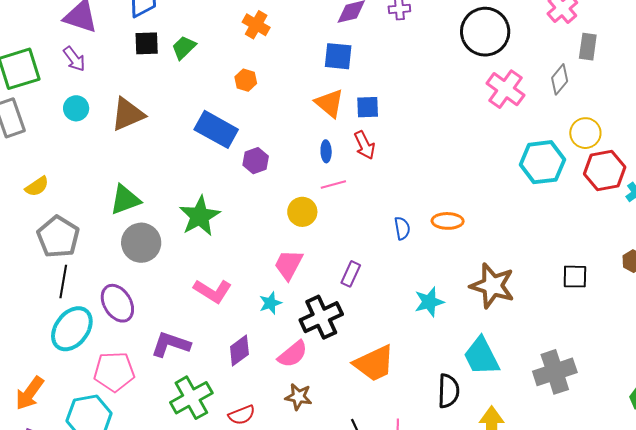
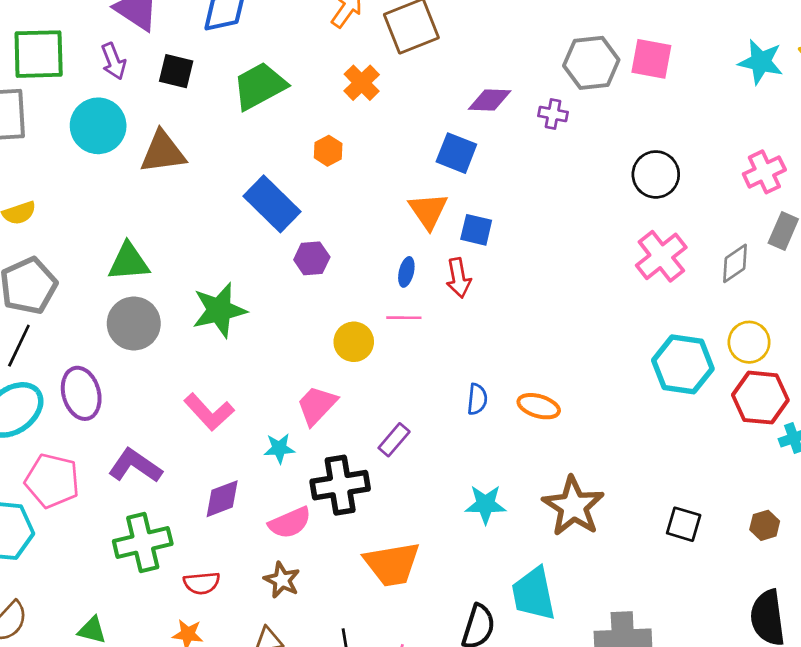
black circle: (485, 32) -> (656, 174), size x0.7
black square: (147, 43) -> (176, 71), moved
green trapezoid: (184, 47) -> (260, 86), size x1.6
cyan circle: (76, 108) -> (98, 126), size x1.6

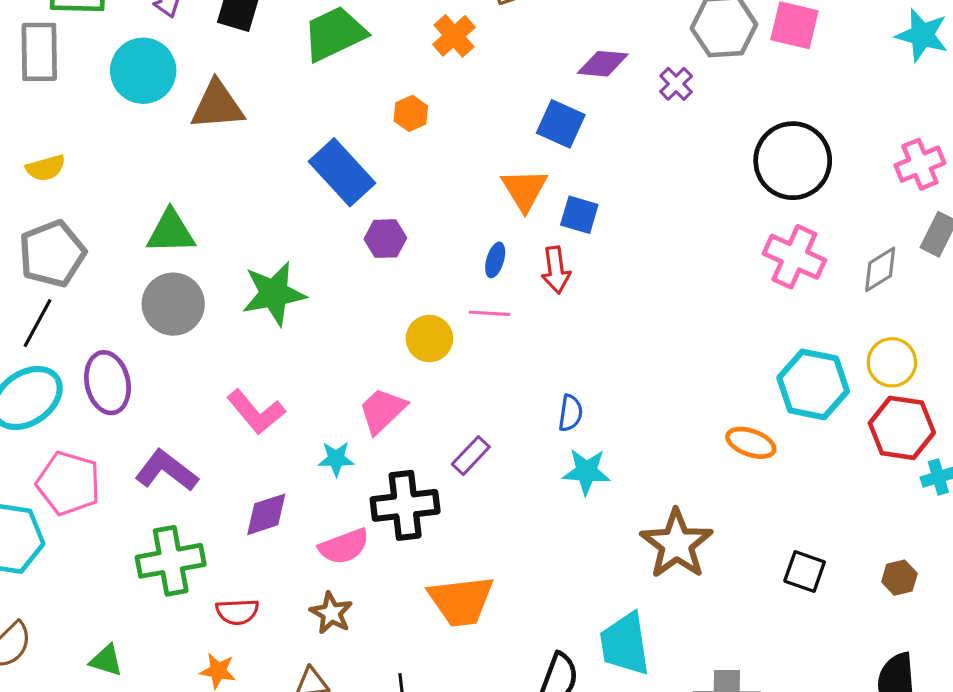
purple cross: (553, 114) -> (676, 84), turned 32
black circle: (656, 174) -> (793, 161), size x1.4
pink cross: (661, 256) -> (794, 257), turned -30
orange ellipse: (539, 406) -> (751, 443), moved
cyan star: (485, 504) -> (586, 472), moved

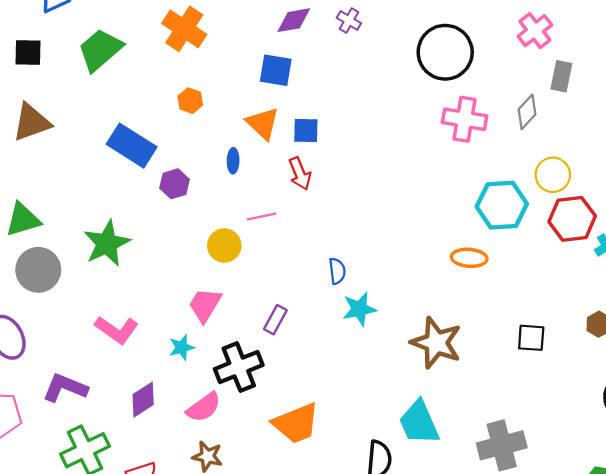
orange cross: (454, 36) -> (184, 29), size x1.4
orange hexagon: (411, 113) -> (190, 101), moved
blue ellipse: (495, 260) -> (233, 161), moved

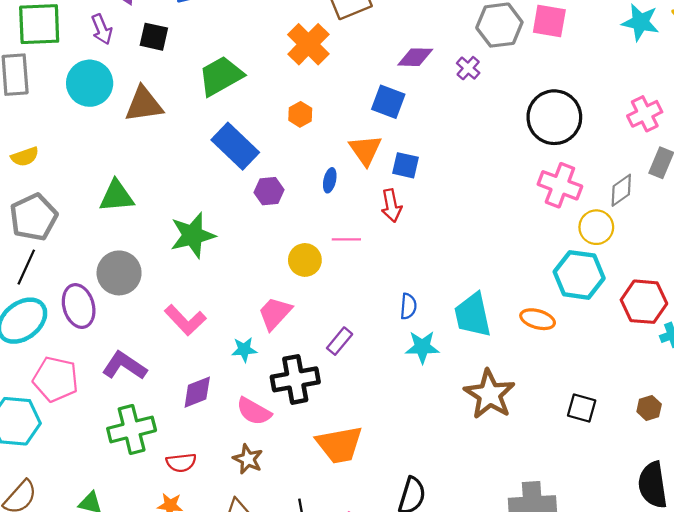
green trapezoid: (100, 50) -> (221, 76), moved
yellow circle: (553, 175) -> (596, 227), moved
gray circle: (38, 270) -> (119, 273), moved
pink semicircle: (204, 407) -> (254, 411), turned 54
cyan trapezoid: (419, 423) -> (473, 315), moved

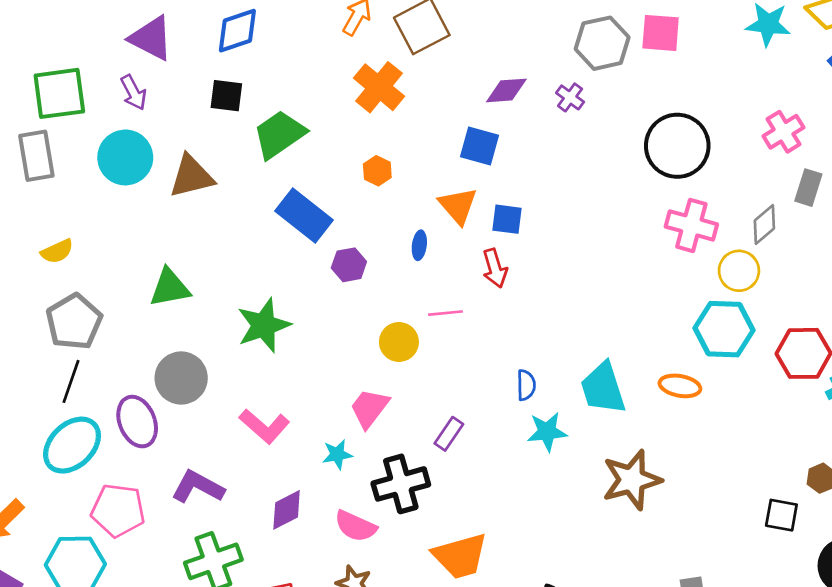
black square: (154, 37) -> (226, 96), moved
brown star: (490, 394) -> (632, 480), turned 30
black square: (582, 408) -> (781, 515), moved

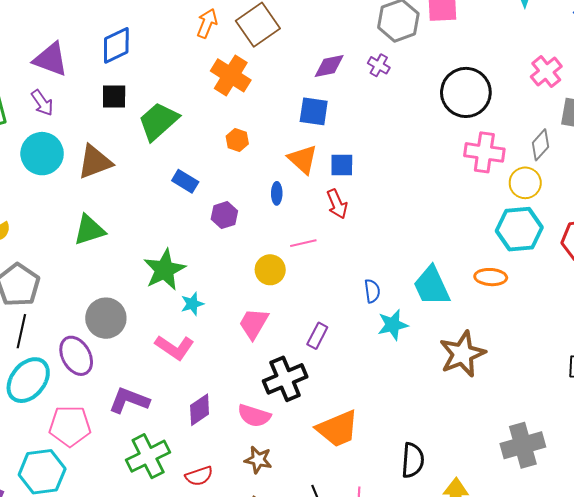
blue rectangle: (304, 215) -> (185, 181), size x0.6
green triangle: (170, 288) -> (89, 230), moved
cyan star: (337, 454) -> (192, 304), moved

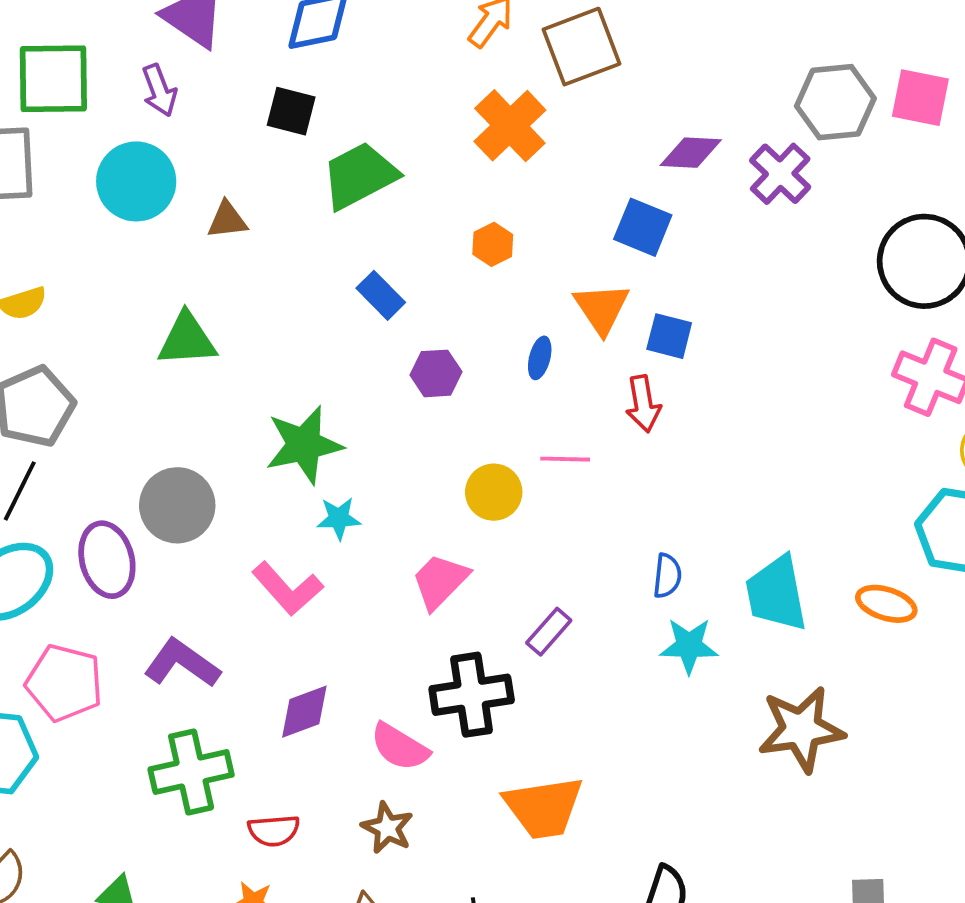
purple cross: (379, 65) -> (780, 174), size x1.5
brown triangle: (95, 162) -> (227, 220), size x0.6

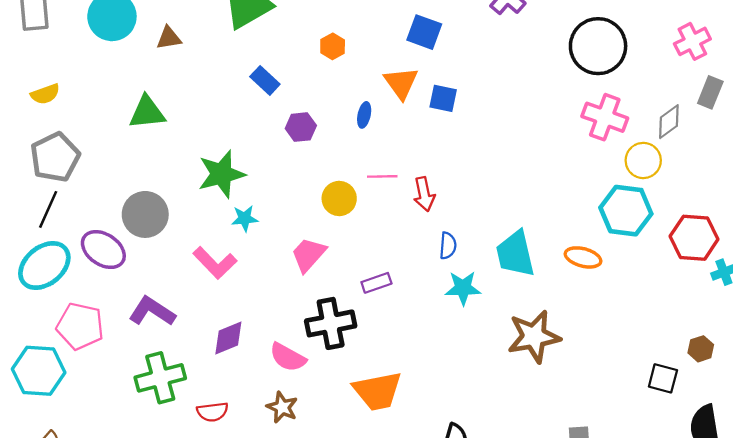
red arrow: (643, 404) -> (424, 194), moved
purple ellipse: (107, 560) -> (103, 250), turned -39
purple rectangle: (549, 632) -> (376, 283), turned 32

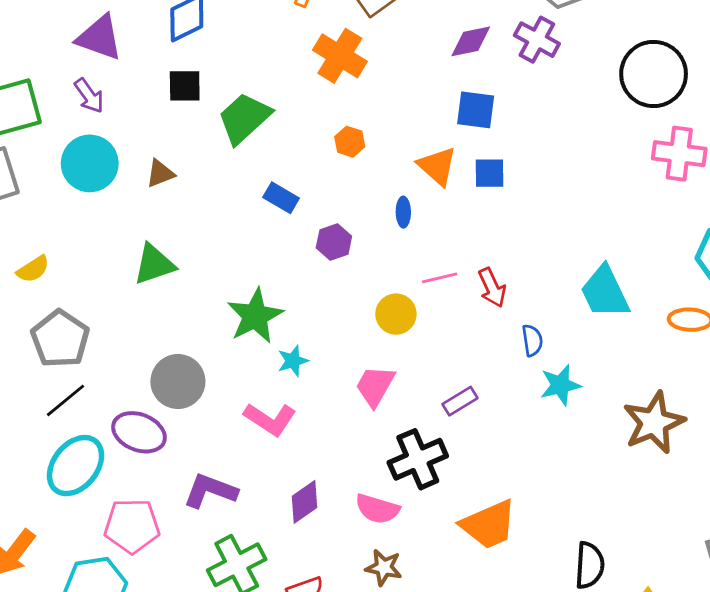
blue square: (424, 32) -> (476, 110), moved
black line: (48, 209) -> (66, 400), turned 39
cyan trapezoid: (515, 254) -> (605, 292), moved

